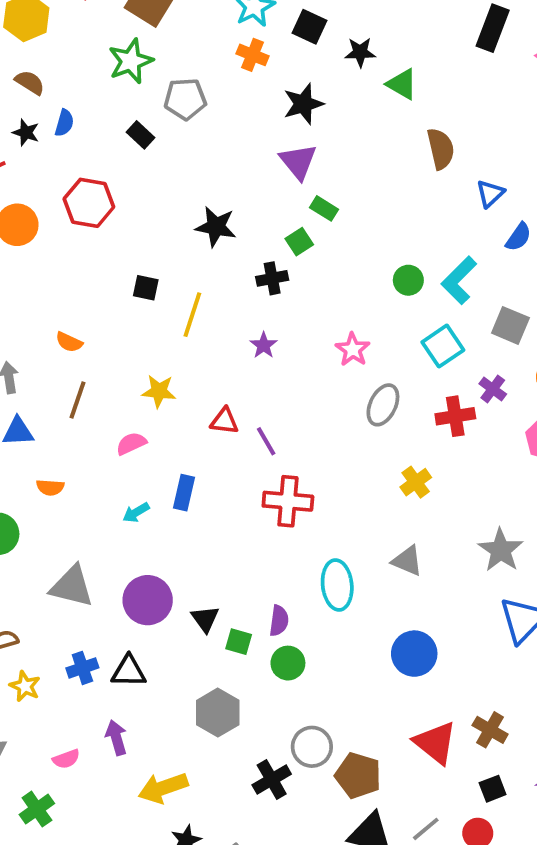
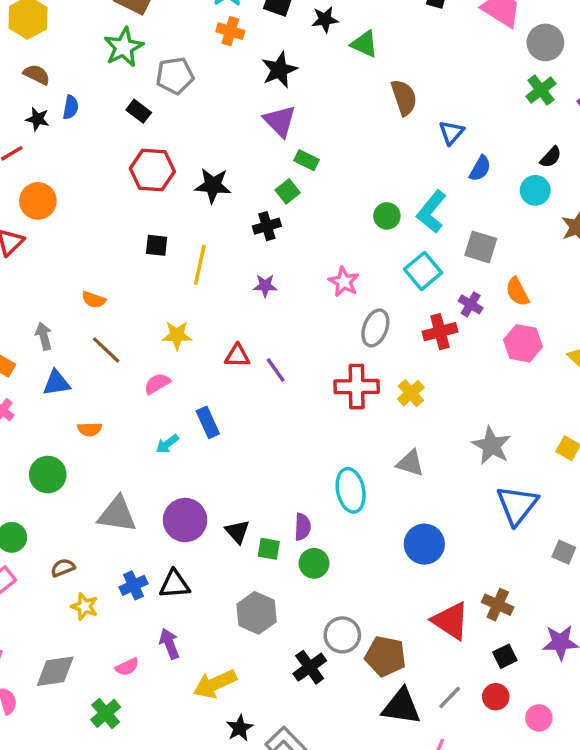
red hexagon: (89, 203) -> (152, 170), moved
purple star: (264, 345) -> (265, 286), turned -30
brown line: (78, 400) -> (106, 350), turned -60
blue rectangle: (184, 493) -> (208, 422), turned -32
red cross: (288, 501) -> (357, 387), moved

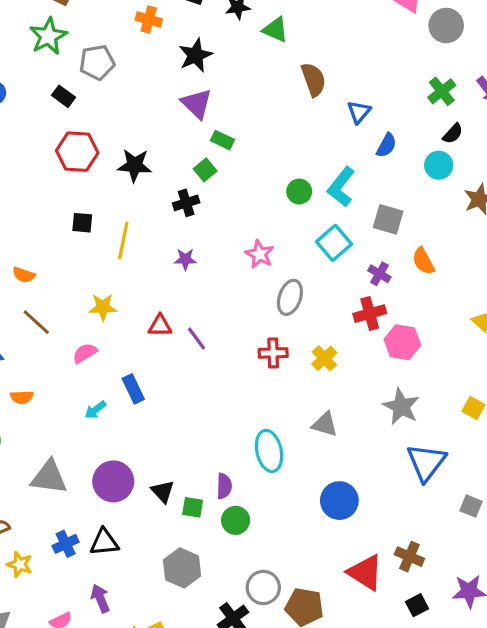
green cross: (541, 90) -> (442, 91), moved
red cross: (440, 332) -> (370, 314), moved
pink hexagon: (523, 343) -> (402, 342), moved
red cross: (357, 387) -> (273, 353), size x0.7

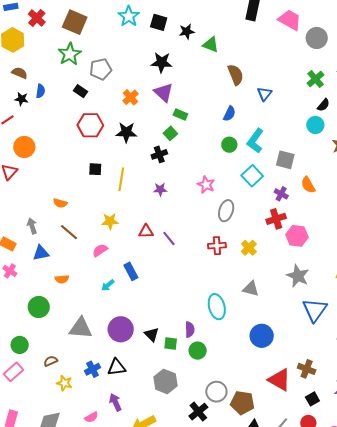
orange cross: (149, 19) -> (130, 97), moved, turned 35
black star: (195, 55) -> (162, 62), turned 30
blue semicircle: (386, 145) -> (229, 114), moved

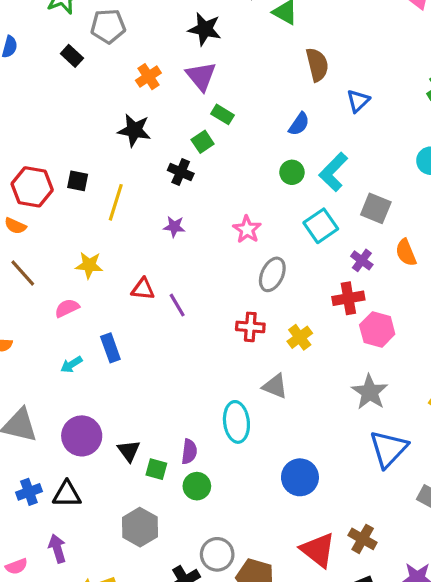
red hexagon: (90, 125) -> (32, 187), moved
black cross: (159, 154) -> (181, 172), turned 35
gray triangle: (251, 289) -> (275, 386), moved

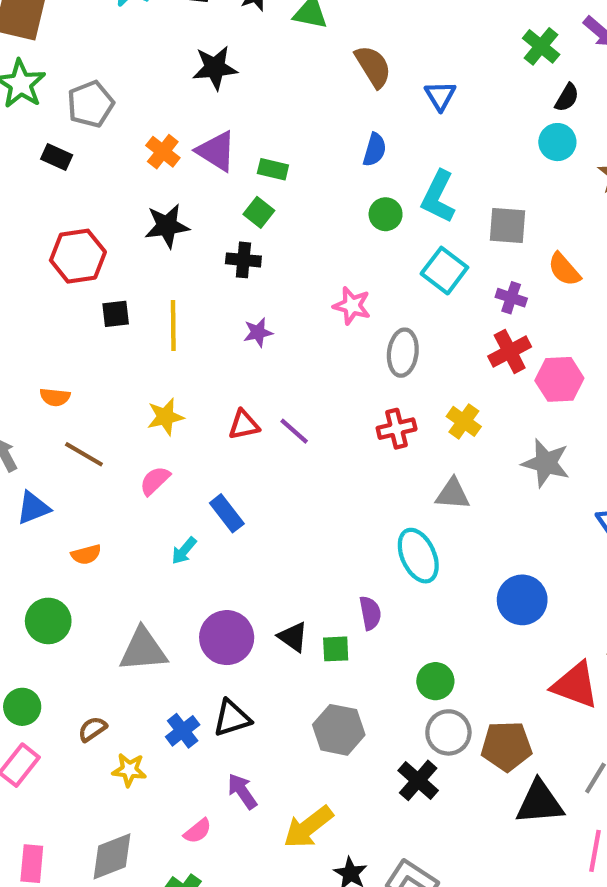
purple triangle: (201, 76) -> (216, 151), moved
red hexagon: (32, 187) -> (78, 256), moved
gray star: (370, 392) -> (546, 463), moved
green circle: (197, 486) -> (435, 681), moved

